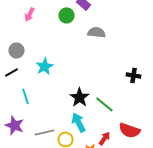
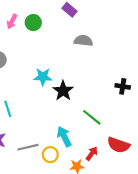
green circle: (66, 15) -> (33, 23), moved
cyan star: (44, 66) -> (43, 77), moved, turned 30
black star: (80, 97) -> (63, 91), moved

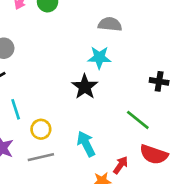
cyan star: (43, 77) -> (99, 57), moved
green line: (92, 117) -> (138, 120), moved
yellow circle: (50, 155) -> (41, 129), moved

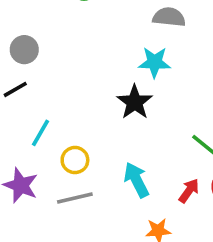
cyan line: (16, 109) -> (41, 133), turned 48
red arrow: (121, 165) -> (189, 191), moved

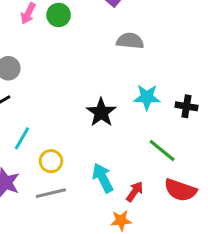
cyan star: (155, 62) -> (147, 97), moved
red arrow: (189, 191) -> (135, 192), moved

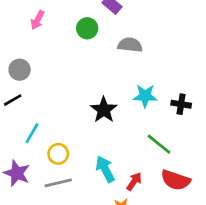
green circle: (59, 15) -> (87, 28), moved

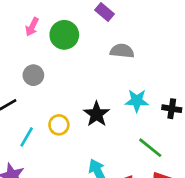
green circle: (87, 28) -> (64, 35), moved, size x1.4
gray circle: (20, 70) -> (33, 75), moved
yellow circle: (58, 154) -> (59, 125), moved

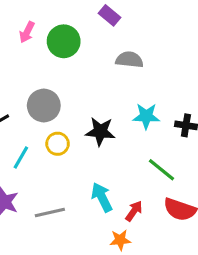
gray circle: (33, 75) -> (44, 105), moved, size x1.4
black star: (97, 114) -> (100, 131), turned -30

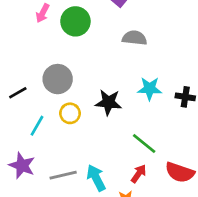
green line: (161, 170) -> (144, 144), moved
cyan arrow: (102, 197) -> (96, 178), moved

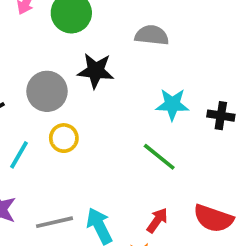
black star: (108, 102) -> (96, 71), moved
green line: (144, 144) -> (159, 157), moved

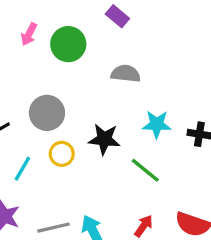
gray semicircle: (152, 35) -> (126, 74), moved
black star: (96, 71) -> (104, 139), moved

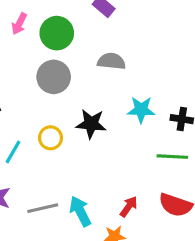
gray circle: (47, 113) -> (54, 77), moved
green line: (145, 170) -> (172, 157), moved, turned -36

